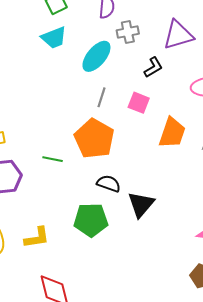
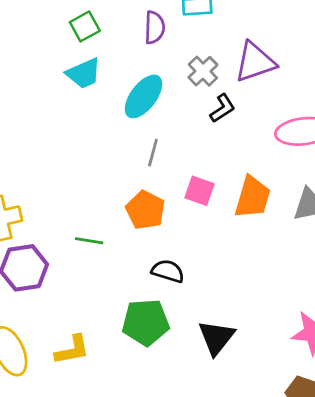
gray cross: (128, 32) -> (203, 71), moved, turned -30
pink square: (139, 103) -> (200, 191), moved
orange pentagon: (94, 139) -> (145, 210), size x0.7
black triangle: (141, 204) -> (216, 338), moved

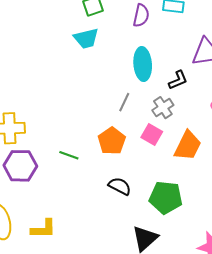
gray cross: (203, 71) -> (163, 108), moved
cyan ellipse: (143, 96) -> (143, 64), moved, turned -52
green pentagon: (146, 322) -> (166, 197), moved

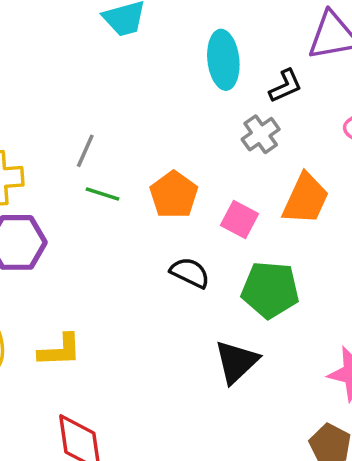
gray line: (124, 102) -> (85, 151), moved
pink square: (152, 134) -> (240, 219), moved
green line: (69, 155) -> (103, 194), moved

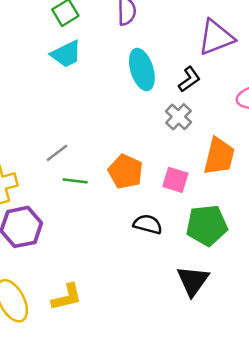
gray line: (85, 151) -> (57, 153), turned 40

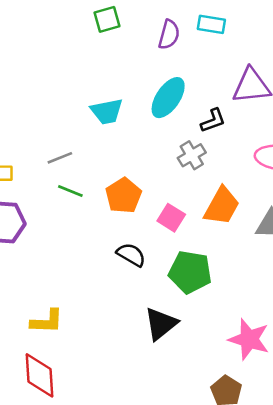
cyan trapezoid: (66, 54) -> (107, 111), moved
cyan ellipse: (142, 69) -> (168, 98), turned 36
yellow L-shape: (67, 297) -> (47, 321), moved

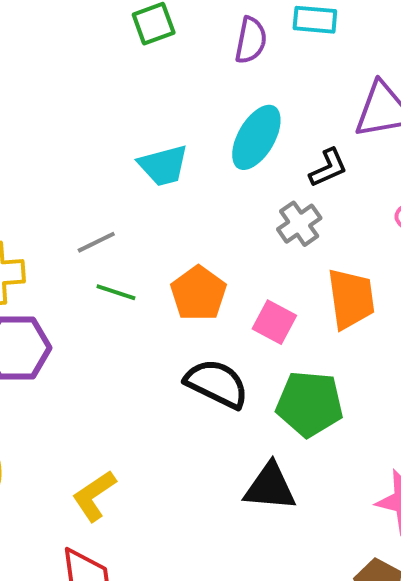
orange trapezoid: (222, 206) -> (351, 299), turned -33
black semicircle: (131, 255) -> (217, 384), size x1.4
yellow L-shape: (47, 321) -> (94, 496), turned 148
black triangle: (161, 324) -> (270, 487), turned 48

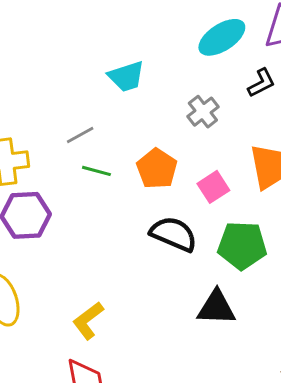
cyan ellipse: (256, 137) -> (222, 37), moved, turned 30
black L-shape: (328, 168) -> (261, 83), moved
gray cross: (299, 224) -> (203, 112), moved
pink square: (274, 322) -> (213, 187), turned 32

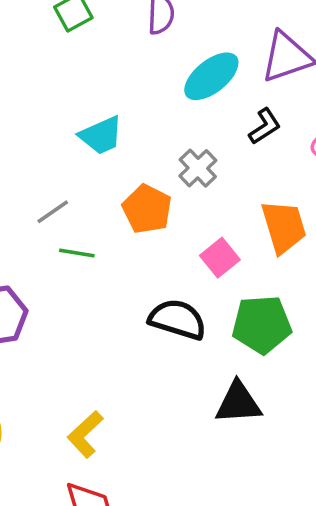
orange pentagon: (157, 169) -> (147, 209), moved

